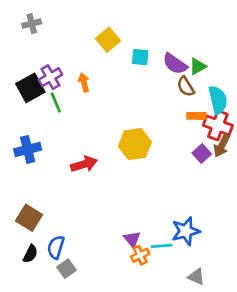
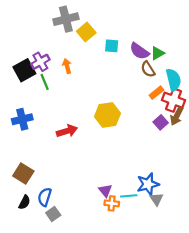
gray cross: (32, 24) -> (66, 19), moved, size x1.6
orange rectangle: (196, 116) -> (156, 93), turned -40
orange cross: (140, 255) -> (112, 203), turned 32
gray triangle: (196, 277) -> (156, 199), moved, turned 32

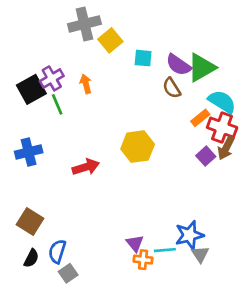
green triangle: (157, 53) -> (202, 68), size x1.6
brown semicircle: (148, 69) -> (172, 88), moved
cyan semicircle: (173, 80) -> (222, 102), turned -45

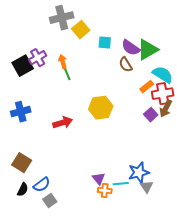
green line: (57, 104) -> (67, 73), moved
red cross: (222, 127) -> (163, 94), turned -30
blue semicircle: (57, 251) -> (42, 185), turned -144

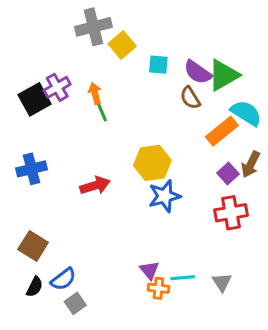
orange rectangle: (147, 87) -> (222, 131), size x1.5
red cross: (163, 94) -> (231, 213), moved
blue star: (139, 173) -> (164, 196), moved

